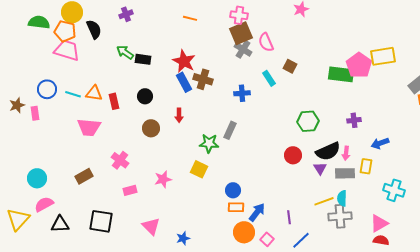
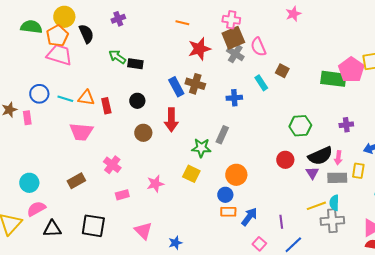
orange pentagon: (65, 31) -> (57, 36), turned 30
red star: (184, 61) -> (199, 49), moved, turned 30
red arrow: (179, 115) -> (171, 120), size x1.6
orange circle: (244, 232) -> (236, 175), moved

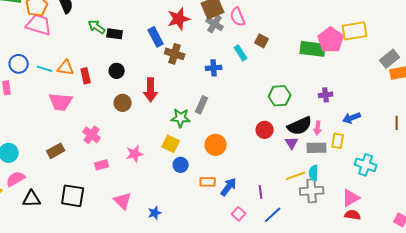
blue rectangle: (176, 87) -> (156, 37), moved
blue circle: (225, 195) -> (181, 165), moved

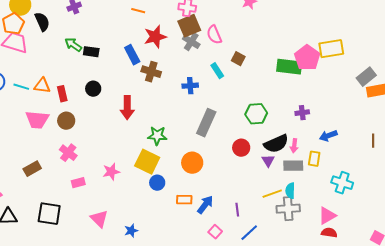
brown circle: (123, 103) -> (66, 121), moved
gray rectangle: (202, 105) -> (206, 123), moved, size x1.5
yellow square: (171, 144) -> (147, 162), size x1.4

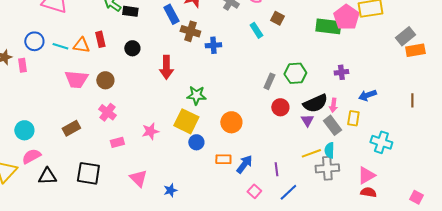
blue cross: (190, 86) -> (213, 45), moved
red rectangle: (62, 94) -> (100, 39), moved
gray rectangle: (206, 123) -> (269, 81), moved, size x0.6
gray rectangle: (293, 166) -> (332, 125), turned 54

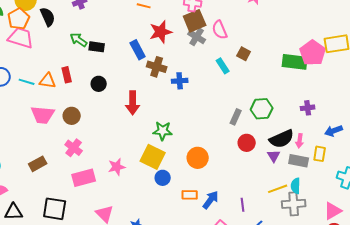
gray rectangle: (332, 125) -> (299, 161), turned -42
pink rectangle: (117, 142) -> (84, 178), size x1.6

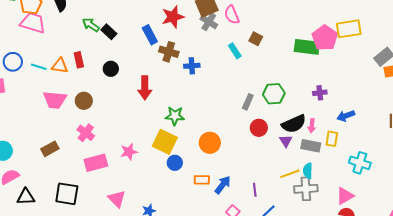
black rectangle: (97, 47) -> (109, 32), turned 35

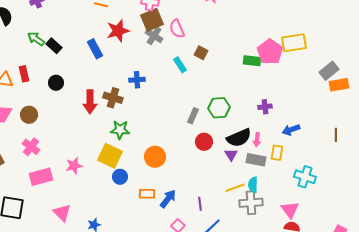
green rectangle: (307, 47) -> (252, 61), size x0.7
brown cross: (169, 52) -> (113, 98), moved
pink triangle: (345, 196) -> (290, 210), turned -36

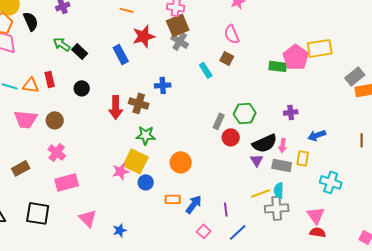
pink semicircle: (177, 29) -> (232, 34), moved
red circle: (204, 142) -> (231, 137), moved
pink star: (74, 166) -> (121, 171), moved

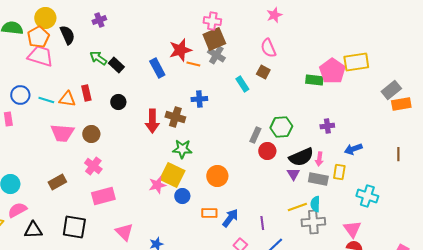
orange line: (127, 10) -> (193, 64), moved

